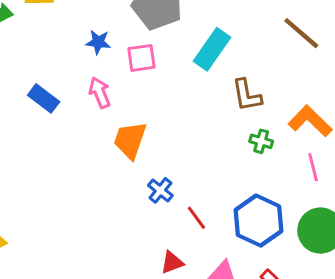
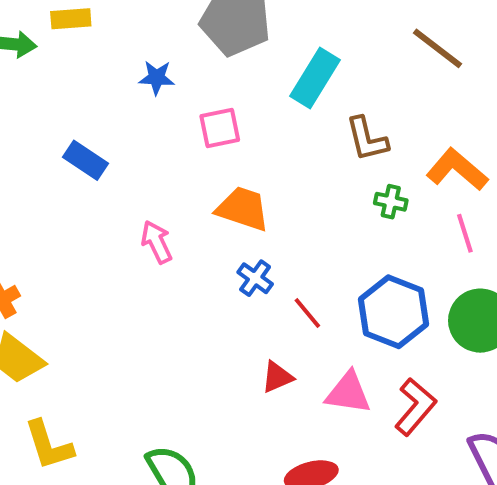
pink square: (141, 58) -> (220, 128), moved
pink arrow: (100, 93) -> (157, 242), moved
orange trapezoid: (130, 140) -> (243, 209), moved, turned 93

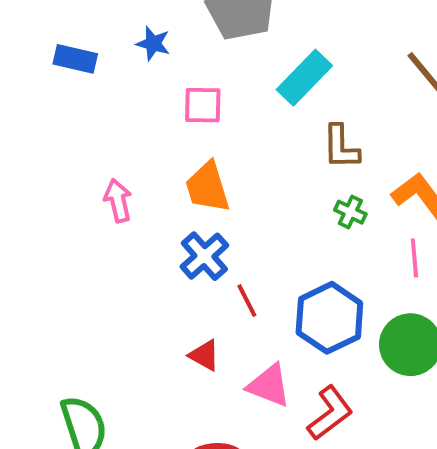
blue rectangle: (85, 160) -> (75, 59), moved, turned -33
orange trapezoid: (243, 209) -> (207, 187), turned -138
blue cross: (255, 278) -> (204, 256), size x1.4
red triangle: (277, 377) -> (204, 355), turned 40

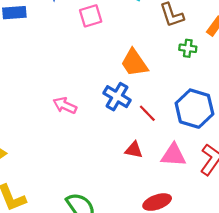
orange trapezoid: (207, 187) -> (134, 63), moved
pink arrow: (118, 201) -> (65, 105), moved, turned -35

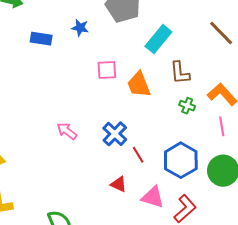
pink square: (91, 16) -> (107, 70), moved
orange trapezoid: (134, 63) -> (139, 85), moved

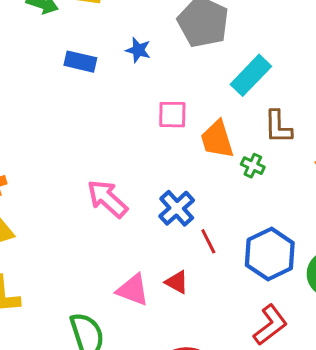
green cross: (187, 106) -> (253, 166), moved
pink arrow: (67, 131) -> (107, 199), size x1.4
pink triangle: (153, 197) -> (133, 290), moved

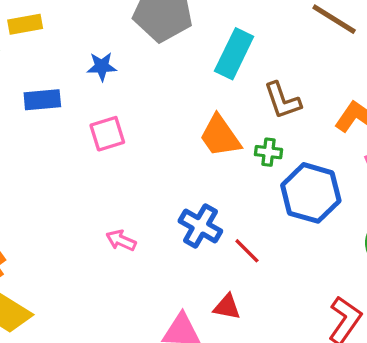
pink square: (172, 115) -> (107, 134), moved
pink arrow: (107, 199) -> (121, 240), size x0.6
blue hexagon: (270, 254) -> (311, 193), moved

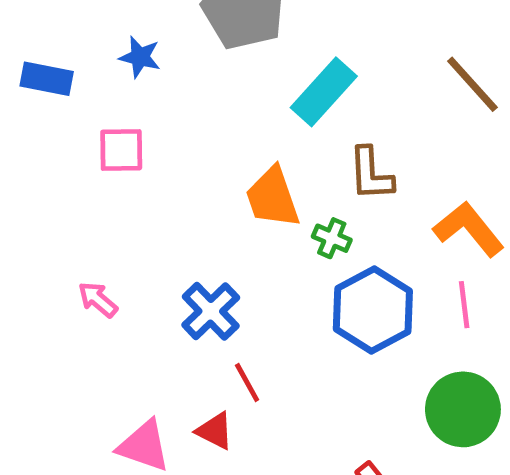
red line: (247, 251) -> (247, 382), moved

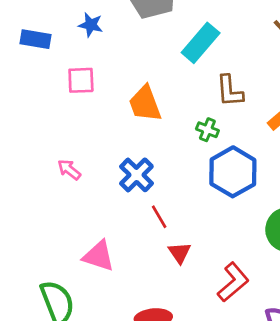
orange trapezoid: (273, 197) -> (145, 104), moved
red triangle: (215, 431) -> (180, 253), moved, turned 30

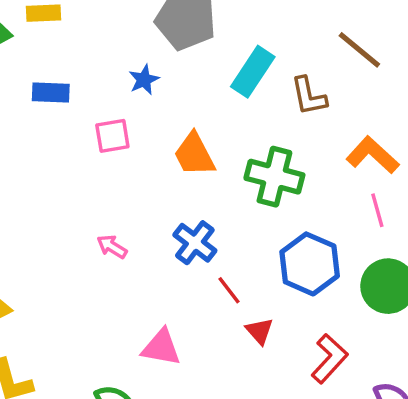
blue star: (91, 25) -> (144, 80), moved, turned -30
brown L-shape: (230, 91) -> (309, 96), moved
green cross: (207, 130) -> (274, 177), size x2.0
blue hexagon: (233, 172) -> (310, 264), moved

